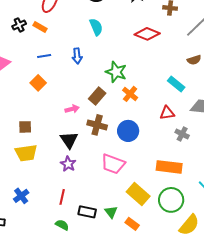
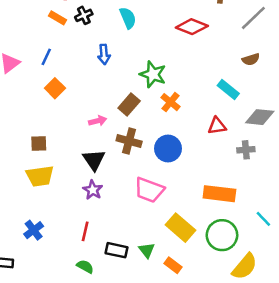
black cross: (19, 25) -> (84, 15), moved
blue line: (44, 56) -> (46, 57), moved, turned -56
gray cross: (182, 134) -> (246, 150), moved, turned -32

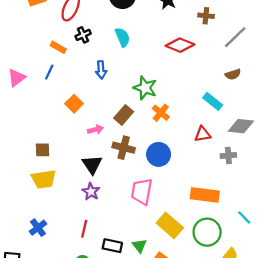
orange rectangle: (57, 18) -> (58, 47), moved
orange square: (55, 88) -> (74, 104), moved
pink trapezoid: (149, 190) -> (142, 192), turned 80

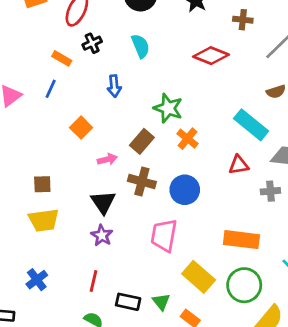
cyan rectangle: (213, 101) -> (251, 125), size x1.4

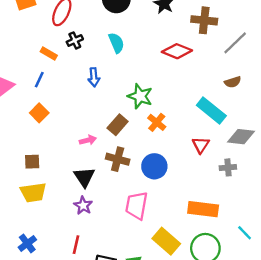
brown cross: (243, 20) -> (204, 20), size x1.5
orange square: (81, 128) -> (39, 113), moved
red triangle: (239, 165) -> (201, 145), turned -48

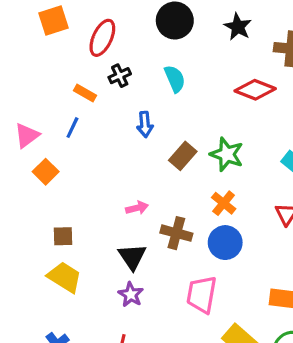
green star: (140, 96) -> (227, 154), moved
orange square: (39, 113) -> (46, 172), moved
orange cross: (157, 122) -> (224, 203), moved
brown rectangle: (118, 125) -> (183, 156), moved
yellow trapezoid: (33, 192) -> (65, 277), turned -140

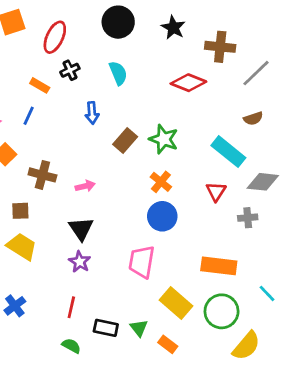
brown cross: (176, 233) -> (42, 175), moved

